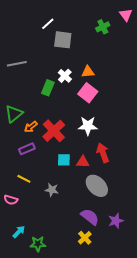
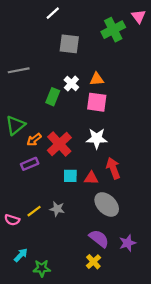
white line: (48, 24) -> (53, 13), moved
green cross: (103, 27) -> (113, 30), size x1.5
pink square: (88, 93) -> (97, 102), turned -30
yellow line: (24, 179) -> (34, 211), moved, turned -64

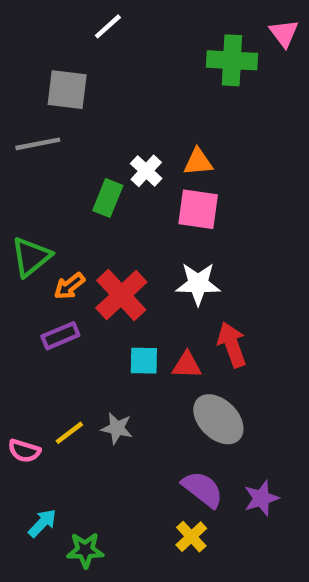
green cross: (113, 30) -> (232, 60), turned 30
gray square: (69, 44) -> (67, 90), moved

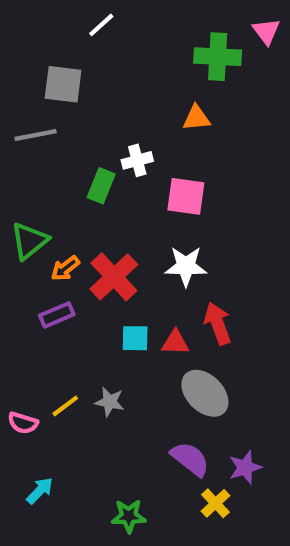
orange triangle: (198, 162) -> (196, 118), moved
white cross: (146, 171) -> (137, 160), turned 32
yellow cross: (191, 537) -> (216, 503), moved
green star: (85, 550) -> (129, 516), moved

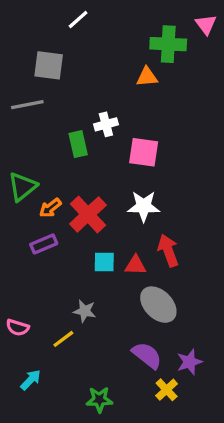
orange triangle: (196, 118) -> (147, 77), moved
green rectangle: (101, 186) -> (78, 144), turned -35
yellow line: (65, 406) -> (63, 339), moved

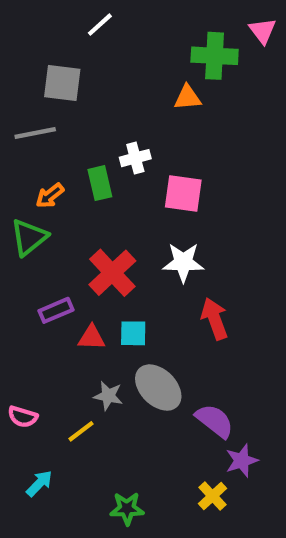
orange arrow: (50, 208) -> (50, 196), moved
red triangle: (135, 265) -> (91, 337), moved
gray ellipse: (158, 305) -> (158, 388), moved
purple semicircle: (147, 355) -> (215, 421), moved

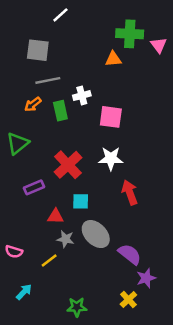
pink triangle: (263, 31) -> (159, 45), moved
gray line: (35, 133) -> (48, 80), moved
orange arrow: (50, 196) -> (33, 104), moved
red triangle: (91, 337) -> (55, 216), moved

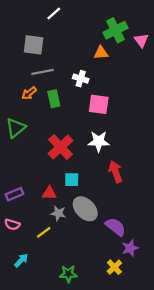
green cross: (130, 34) -> (116, 30), turned -30
white cross: (82, 96) -> (81, 79), moved, turned 32
purple rectangle: (34, 187) -> (14, 194), moved

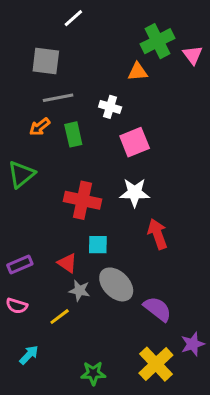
pink square: (99, 104) -> (135, 142), turned -30
red cross: (61, 147) -> (83, 200), turned -35
red triangle: (49, 193) -> (67, 263), turned 32
purple star: (130, 248) -> (193, 344), moved
yellow cross: (114, 267) -> (156, 364), size x1.6

